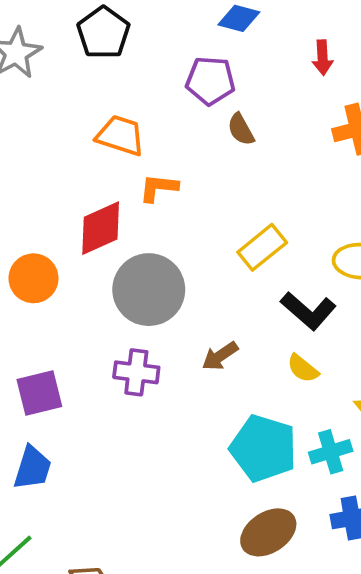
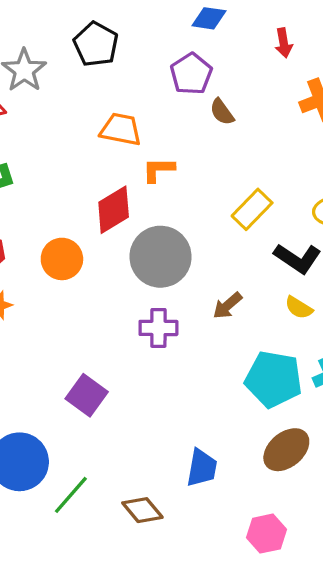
purple pentagon: (210, 81) -> (191, 74), turned -30
purple square: (39, 393) -> (87, 395), moved, turned -33
blue trapezoid: (32, 468) -> (202, 468), moved

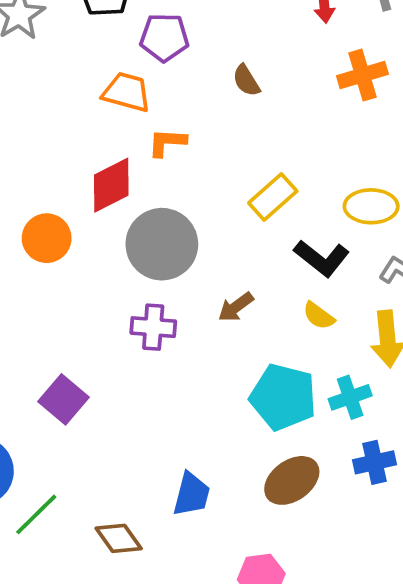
purple pentagon: (191, 74) -> (164, 37), moved, turned 30

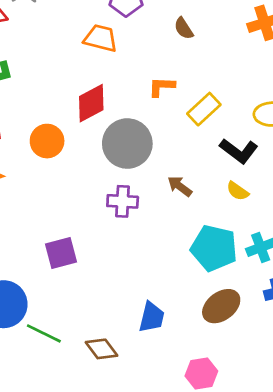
orange L-shape: (167, 142) -> (162, 87), moved
brown arrow: (236, 307) -> (180, 186), turned 75
purple square: (63, 399) -> (61, 253), turned 36
green line: (36, 514) -> (44, 333), turned 72

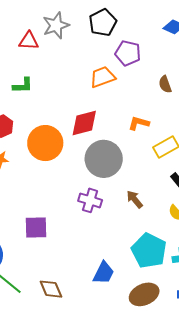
orange trapezoid: (101, 38) -> (102, 77), turned -48
orange circle: (47, 141) -> (45, 143), size x1.4
blue trapezoid: (152, 317) -> (104, 273), moved
brown diamond: (101, 349) -> (51, 289), moved

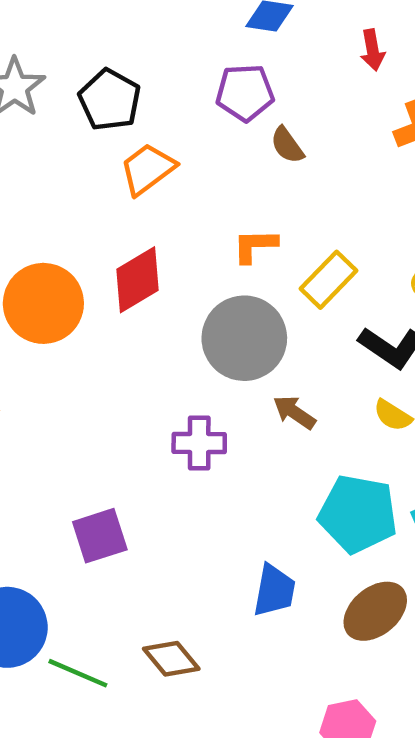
black pentagon: (103, 23) -> (110, 100), moved
purple pentagon: (128, 53) -> (245, 93), moved
orange circle: (45, 143) -> (43, 303), moved
gray circle: (104, 159) -> (244, 338), moved

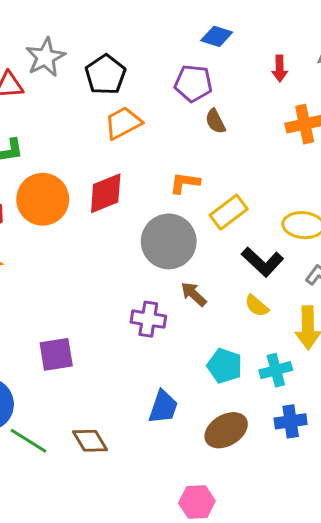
purple cross: (199, 443) -> (148, 319), moved
cyan pentagon: (358, 514) -> (225, 366), size x0.7

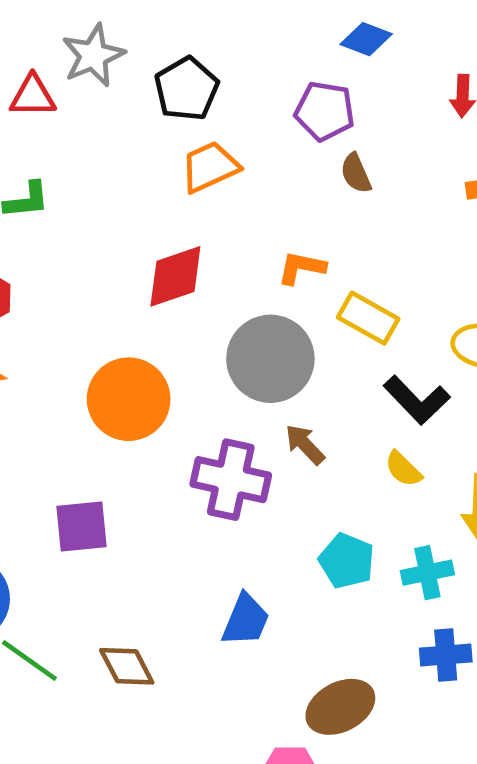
orange circle: (43, 199) -> (129, 399), moved
yellow rectangle: (229, 212) -> (368, 318), turned 63
purple cross: (148, 319) -> (231, 480), size x1.4
brown ellipse: (226, 430) -> (340, 707), moved

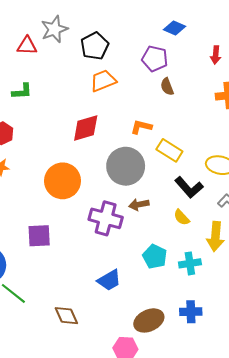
brown arrow: (305, 444) -> (139, 205), turned -60
blue trapezoid: (246, 620) -> (109, 280), turned 35
blue cross: (446, 655) -> (191, 312), moved
brown diamond: (127, 666) -> (66, 316), moved

